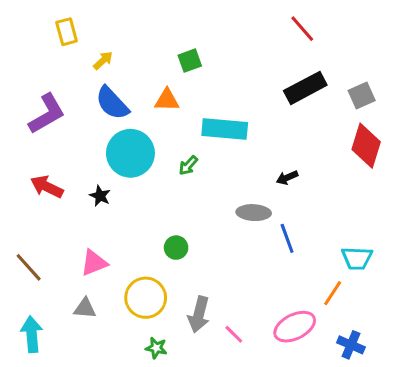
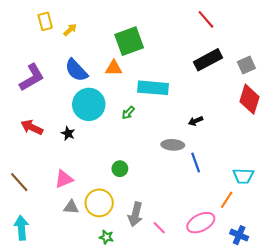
yellow arrow: (103, 61) -> (70, 30), moved
green square: (190, 61) -> (129, 41), size x1.8
gray triangle: (85, 308) -> (71, 207), moved

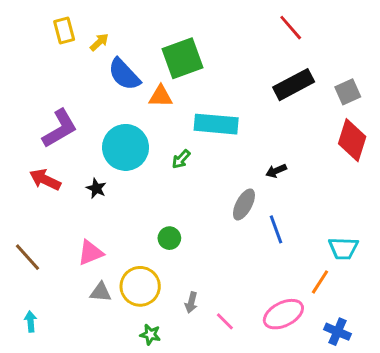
blue semicircle: (76, 70) -> (124, 74), moved
purple L-shape: (32, 77) -> (60, 128), moved
gray ellipse: (173, 145) -> (244, 204), turned -65
gray arrow: (135, 214) -> (191, 302), size x0.6
cyan arrow: (21, 228) -> (30, 321), size x0.6

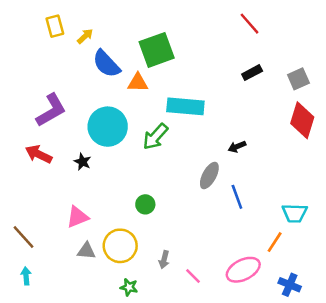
black rectangle: (294, 85) -> (252, 73), size x0.6
green arrow: (181, 159) -> (155, 137), size x1.6
brown line: (28, 257) -> (24, 237), moved

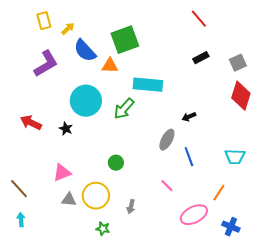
purple L-shape: (51, 110) -> (46, 64), moved
cyan trapezoid: (295, 213) -> (235, 157), moved
pink line: (193, 276) -> (167, 186), moved

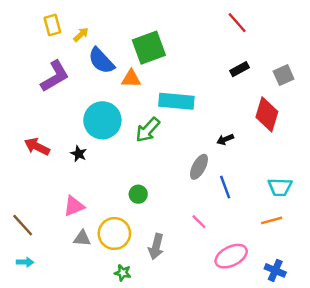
red diamond: (241, 96) -> (267, 114), moved
orange line: (219, 193) -> (272, 220), moved, turned 42
gray arrow: (131, 207) -> (156, 247), size x1.5
cyan arrow: (21, 220) -> (25, 262), turned 96

